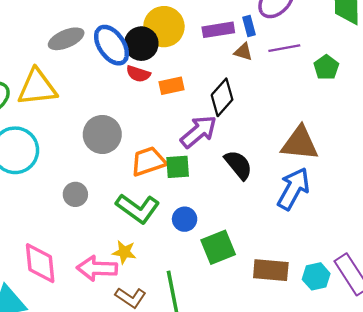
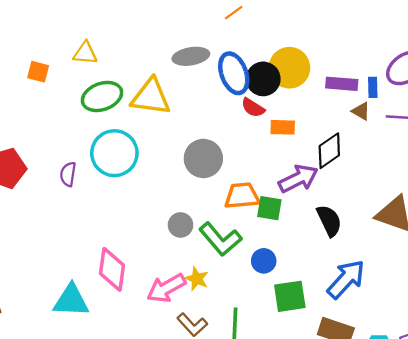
blue arrow: (293, 189) -> (346, 279), moved
gray circle: (75, 194) -> (181, 225), moved
pink arrow: (97, 268) -> (166, 288), turned -45

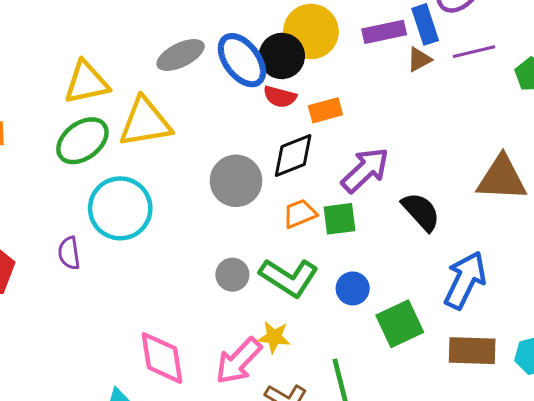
yellow triangle: (85, 53) -> (86, 83), moved, size x1.4
blue rectangle: (373, 87) -> (425, 24), size x1.4
brown triangle: (361, 111) -> (419, 59), turned -42
black diamond: (329, 151) -> (293, 155), moved, turned 30
orange trapezoid: (242, 196) -> (300, 214), size x0.7

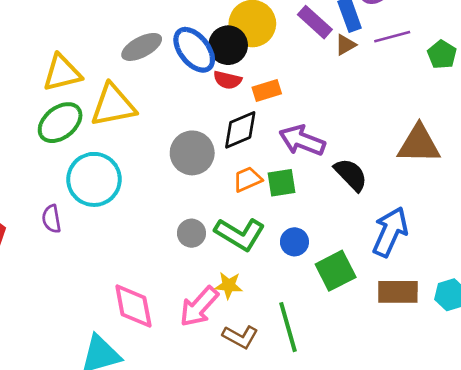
purple rectangle: (384, 32) -> (315, 22), turned 56
purple arrow: (365, 170) -> (302, 140), turned -114

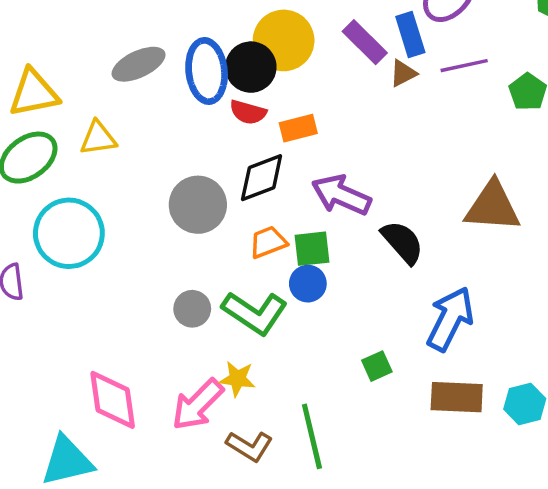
blue ellipse: (194, 50) -> (207, 71), turned 30
yellow triangle: (113, 105) -> (98, 138), size x0.6
blue circle: (294, 242) -> (308, 284), moved
green square: (336, 271) -> (377, 366), size x0.6

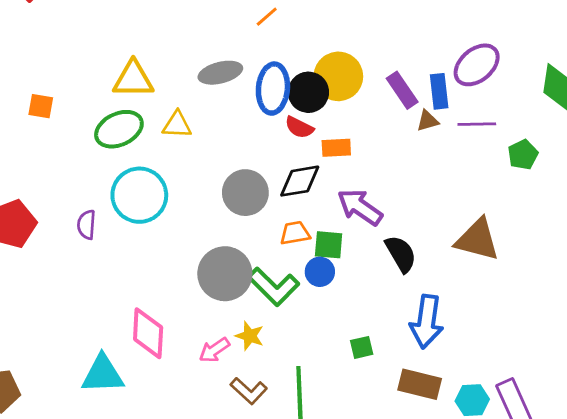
gray circle: (192, 309) -> (225, 274), size x1.8
blue arrow: (450, 319) -> (427, 322), turned 150
pink arrow: (198, 405) -> (214, 350), size x0.7

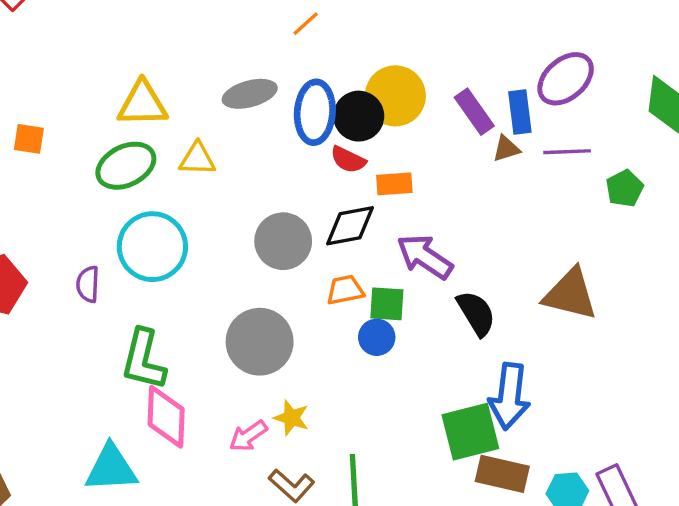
green L-shape: (274, 287) -> (143, 360), moved, turned 60
green square: (362, 347) -> (470, 432), moved, size x2.0

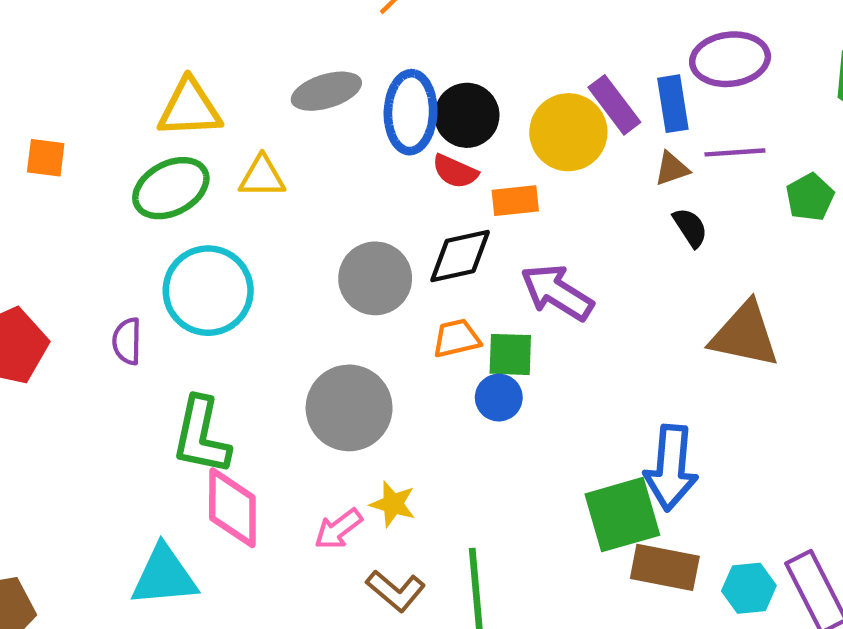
purple ellipse: (566, 79) -> (730, 59), turned 36
yellow circle: (395, 96) -> (568, 132), moved
brown triangle: (506, 149) -> (672, 169), moved
black semicircle: (476, 313) -> (690, 228), moved, size x0.7

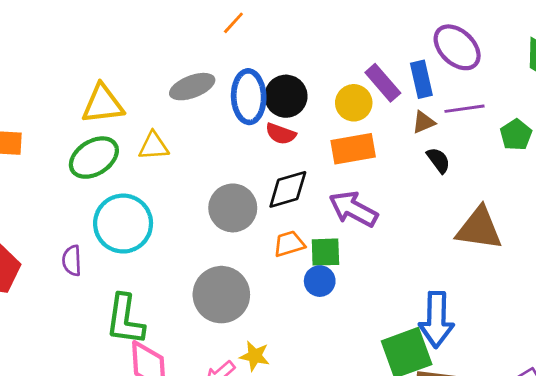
purple ellipse: (730, 59) -> (457, 47), turned 54
yellow circle: (568, 132) -> (354, 103), size x0.7
orange rectangle: (515, 201) -> (353, 149), moved, size x1.4

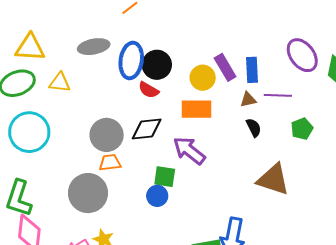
purple ellipse: (457, 47) -> (302, 55), moved
green pentagon: (516, 135) -> (302, 129), moved
orange trapezoid: (289, 244) -> (110, 163), moved

